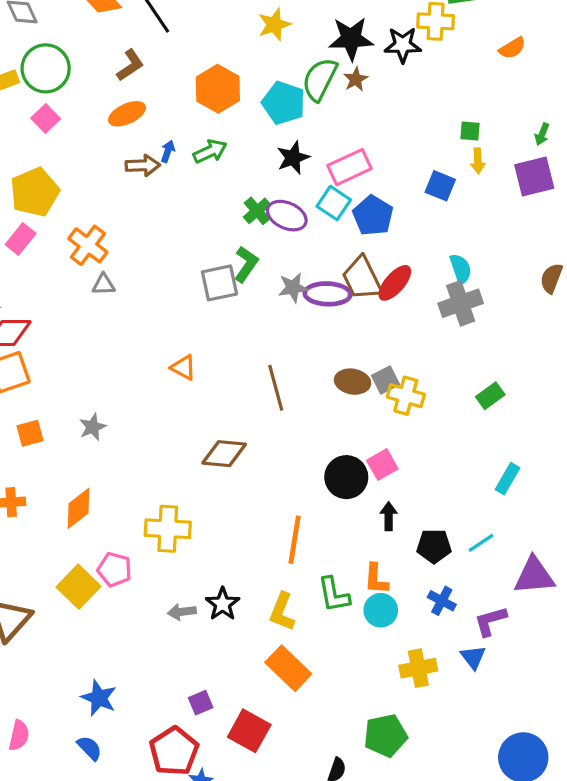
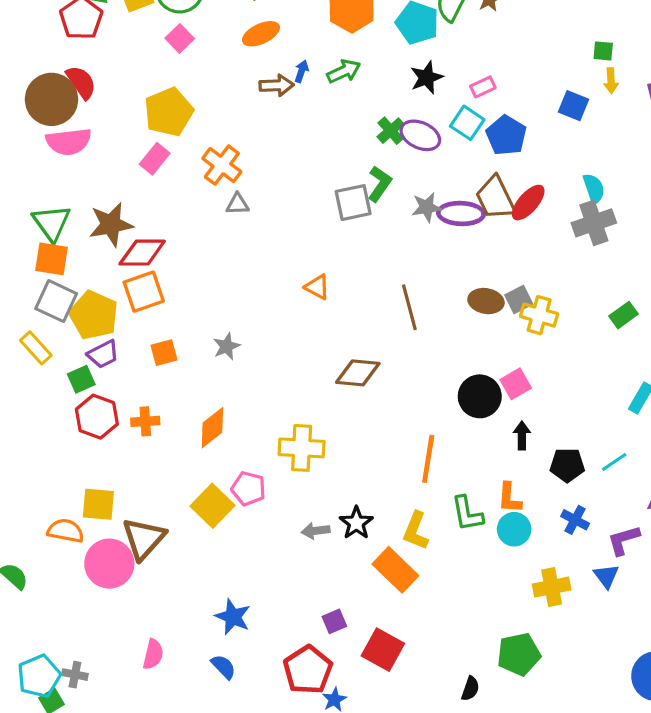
pink rectangle: (349, 167) -> (483, 87), size x0.6
orange rectangle: (288, 668) -> (395, 570), moved

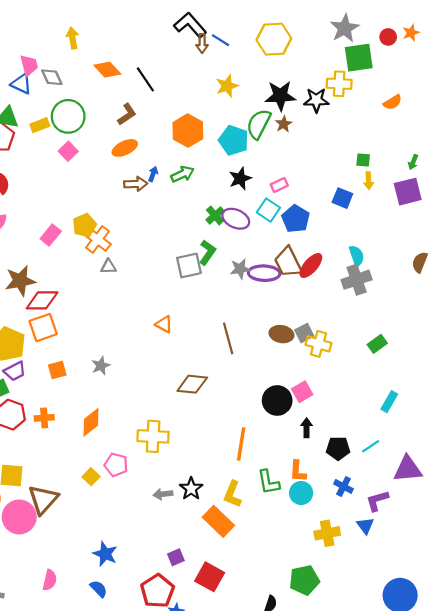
yellow pentagon: (169, 112) -> (84, 225), moved, size x0.7
yellow square: (212, 506) -> (91, 477), size x0.6

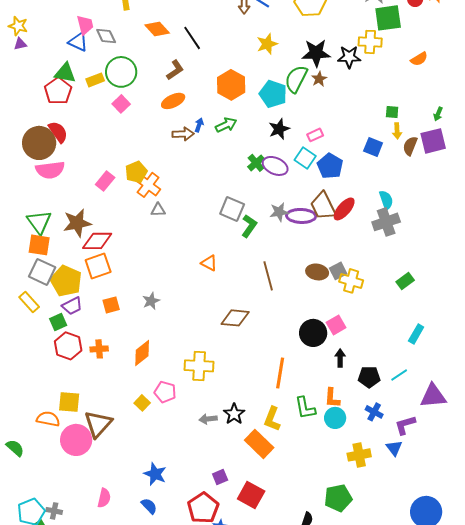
green L-shape: (207, 252) -> (249, 226), moved
brown semicircle: (420, 262) -> (410, 146), moved
gray square: (189, 266) -> (232, 209), turned 35

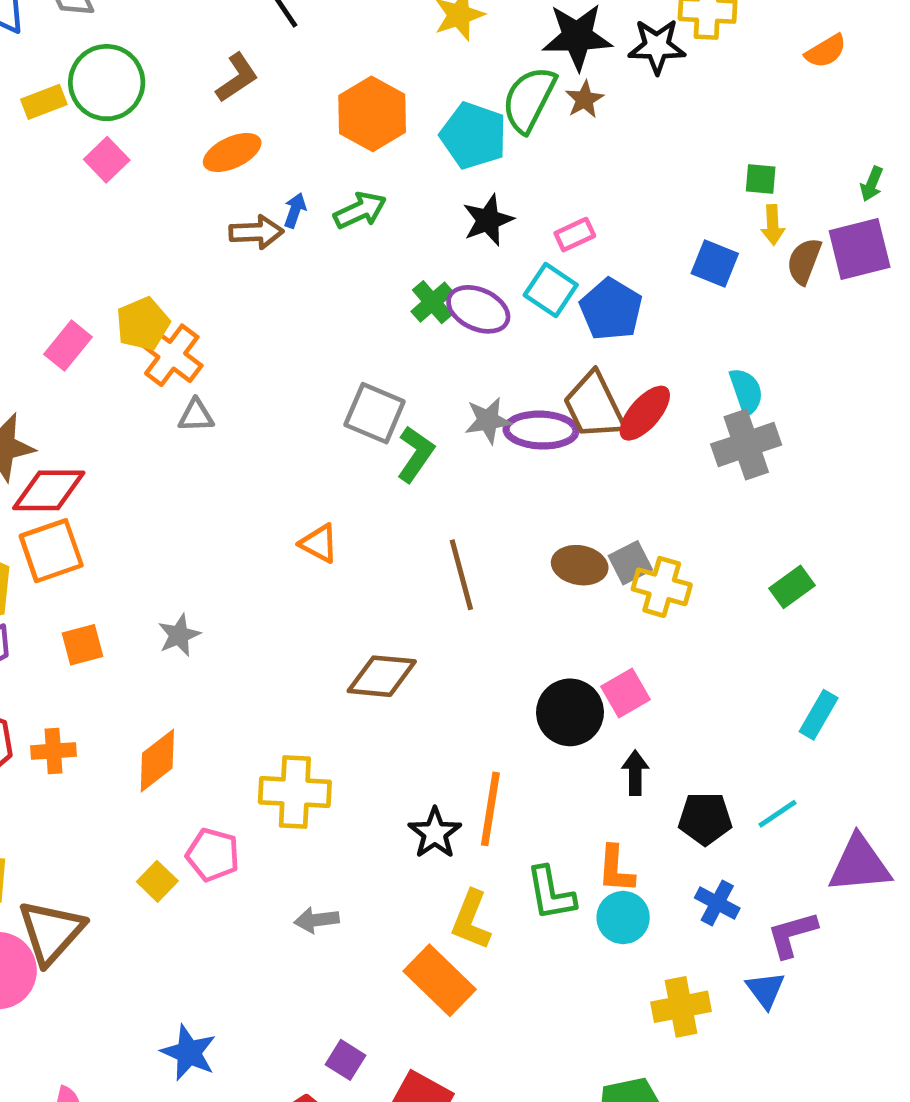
black star: (234, 414) -> (435, 833), moved
purple square: (220, 477) -> (346, 1060), turned -35

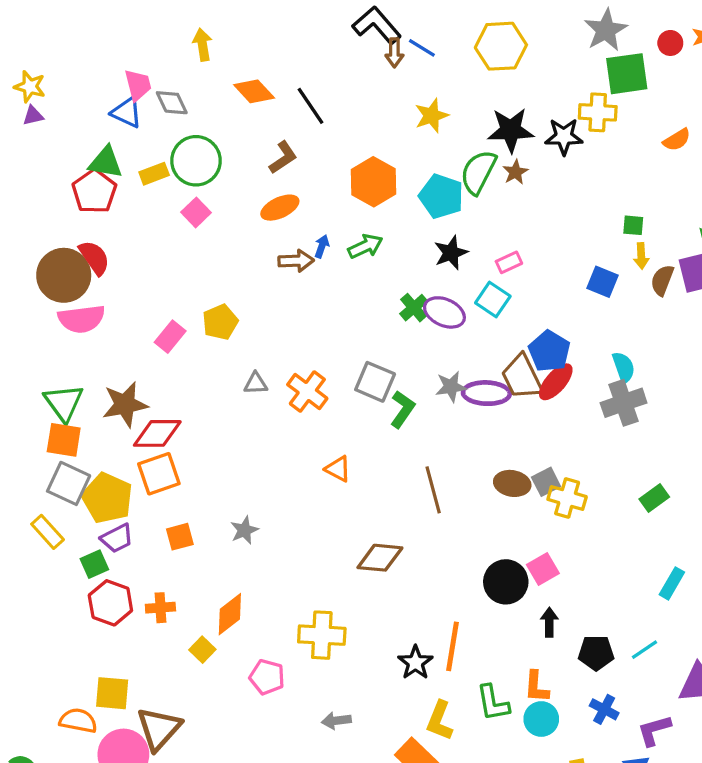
blue pentagon: (611, 309) -> (549, 351), moved
orange cross: (172, 355) -> (307, 391), moved
yellow square: (157, 881) -> (202, 650), moved

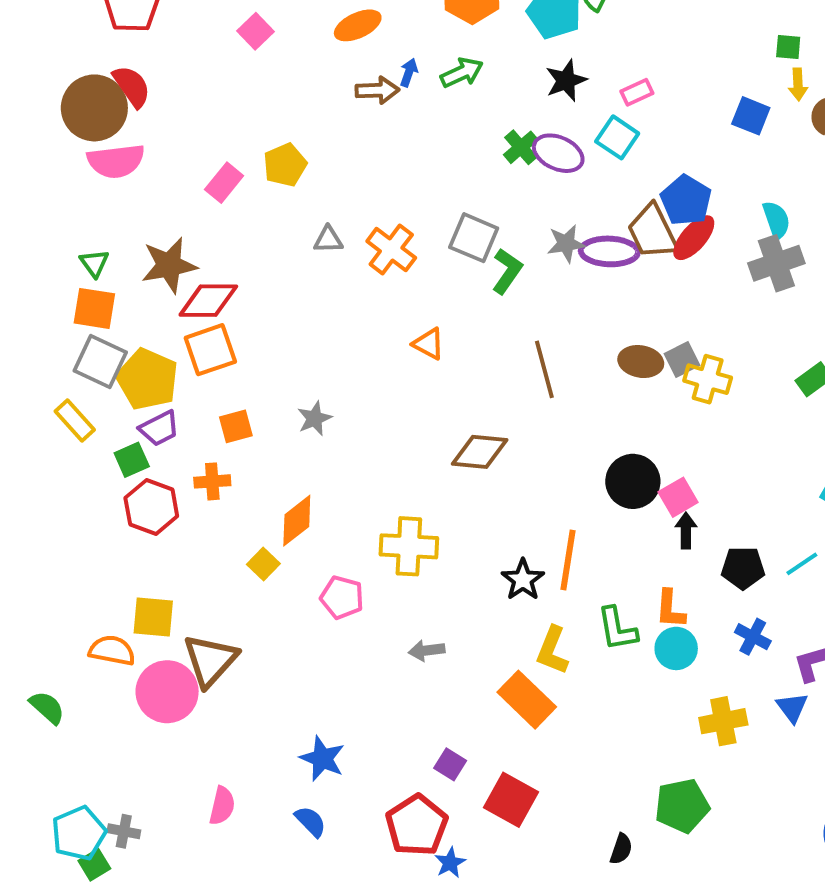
green triangle: (64, 403) -> (94, 263), size x0.6
pink square: (543, 569) -> (678, 497), moved
orange cross: (160, 608) -> (212, 481), moved

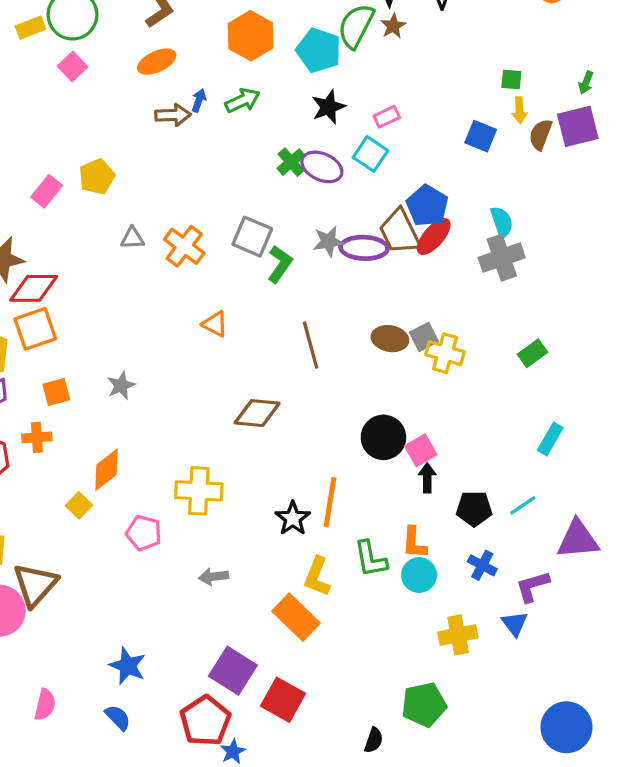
purple square: (450, 764) -> (233, 671), size x1.8

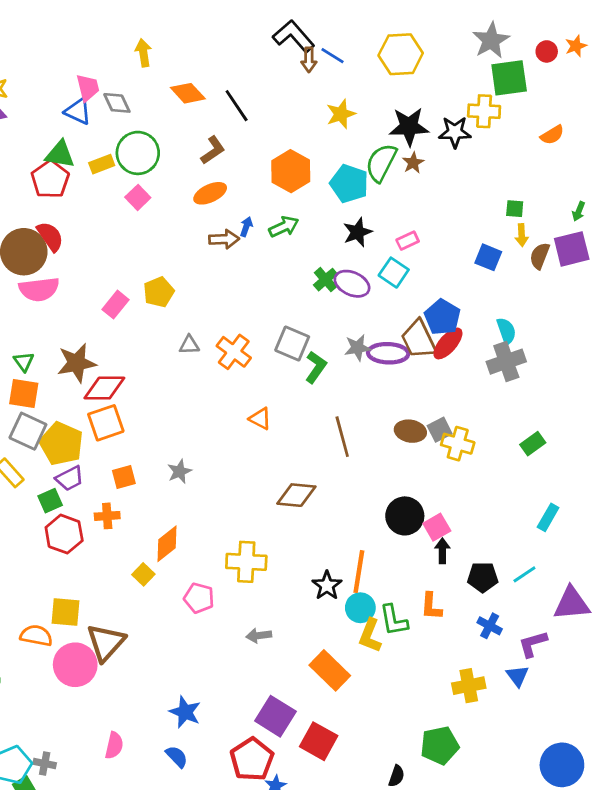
cyan circle: (419, 575) -> (360, 608), moved
yellow L-shape: (317, 577) -> (370, 636), moved

